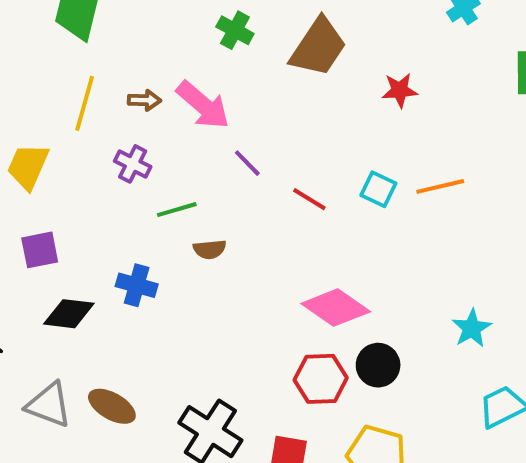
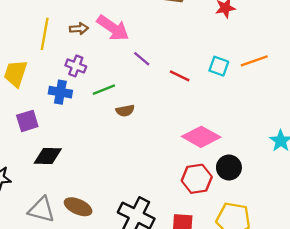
blue cross: (137, 285) -> (60, 92), moved

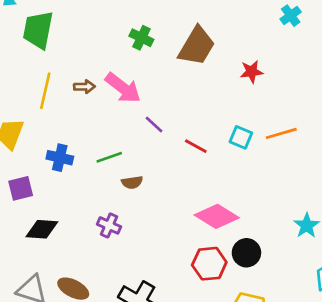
purple cross: (76, 66) -> (109, 225), moved

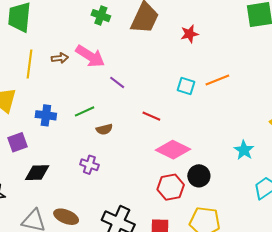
red line: (196, 146) -> (151, 116), moved

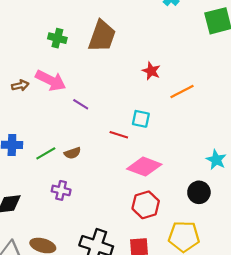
red star: (189, 34) -> (151, 71), moved, turned -30
cyan square: (186, 86) -> (141, 119), moved
green line: (85, 111) -> (46, 153), moved
black circle: (199, 176) -> (199, 192), moved

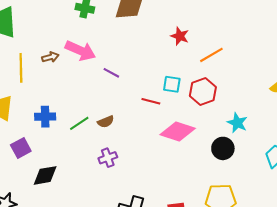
cyan star: (216, 160) -> (237, 123), moved
purple cross: (61, 190) -> (108, 158), moved, turned -30
black circle: (199, 192) -> (223, 148), moved
red hexagon: (146, 205) -> (203, 91), moved

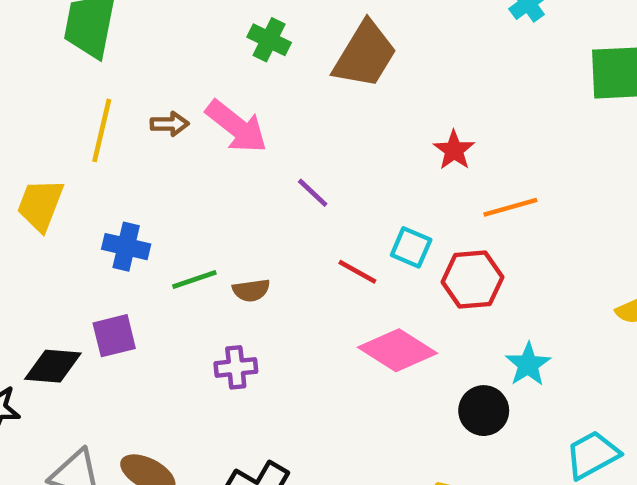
purple line: (111, 73) -> (313, 193), moved
purple square: (21, 148) -> (114, 336), moved
black diamond: (45, 175) -> (53, 366), moved

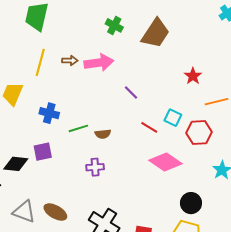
pink arrow: (236, 127) -> (99, 63), turned -48
black circle: (484, 411) -> (191, 203), moved

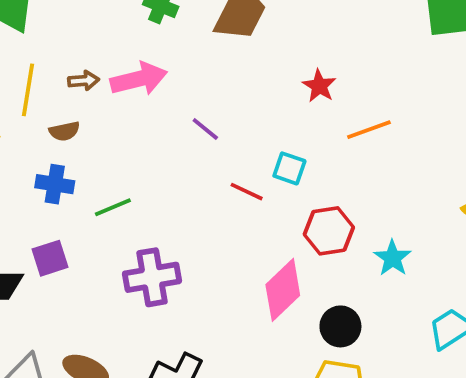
red hexagon: (199, 132) -> (329, 231), moved
brown semicircle: (103, 134) -> (64, 131), moved
pink diamond: (166, 162) -> (283, 290), moved, turned -72
purple cross: (95, 167) -> (152, 277), size x1.6

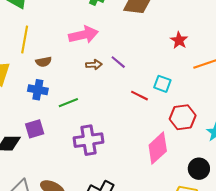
brown arrow: (83, 81) -> (94, 65), moved
black circle: (340, 326) -> (199, 169), moved

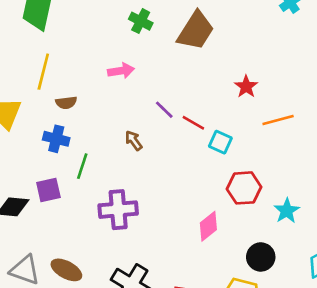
pink arrow: (83, 35) -> (121, 71), size x0.7
brown arrow: (94, 65) -> (134, 141), moved, turned -126
red line: (140, 96) -> (193, 123), moved
green line: (68, 103) -> (82, 166), moved, turned -54
pink diamond: (158, 148) -> (208, 226), size x0.7

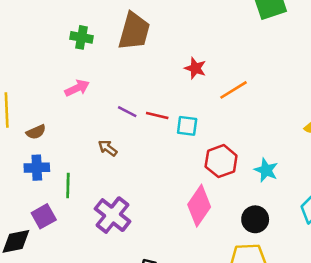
purple cross: (118, 210) -> (113, 215), turned -30
pink diamond: (208, 226) -> (199, 206), size x1.4

